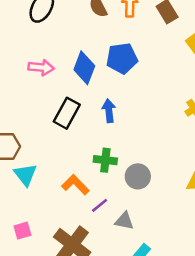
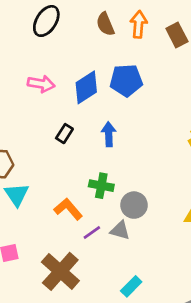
blue diamond: (84, 68) -> (86, 87), turned 32
black rectangle: (67, 113) -> (64, 134), size x0.6
gray triangle: (124, 221) -> (120, 230), moved

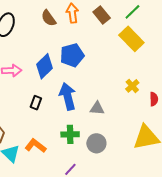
blue arrow: (109, 134) -> (68, 96), size x1.5
orange L-shape: (68, 209) -> (35, 146), moved
gray triangle: (120, 230) -> (97, 108), moved

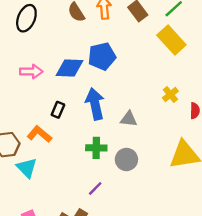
blue diamond: (44, 66) -> (69, 68), turned 45
orange L-shape: (35, 146) -> (39, 134), moved

